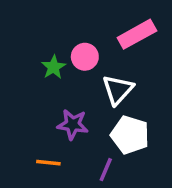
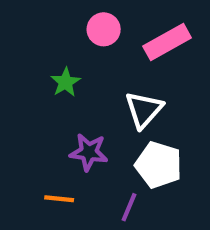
pink circle: (85, 57) -> (104, 29), moved

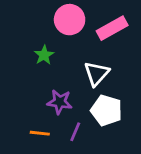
pink circle: (104, 29) -> (70, 20), size x1.4
purple line: (129, 207) -> (75, 132), moved

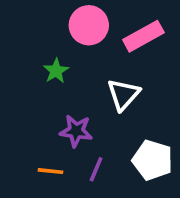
white pentagon: (106, 110) -> (153, 160), moved

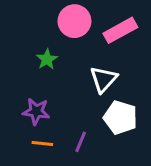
purple star: (76, 131) -> (36, 111), moved
white pentagon: (153, 160) -> (120, 117), moved

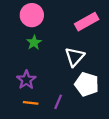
pink circle: (74, 21) -> (32, 15), moved
purple star: (36, 111) -> (26, 80), turned 30

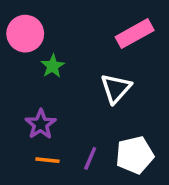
pink circle: (32, 15) -> (25, 34), moved
white pentagon: (87, 84) -> (135, 155), moved, turned -30

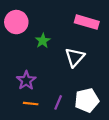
pink rectangle: (135, 34) -> (87, 22), turned 45
green star: (53, 66) -> (43, 41), moved

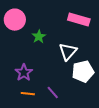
white pentagon: (87, 100) -> (83, 72), moved
purple line: (58, 102) -> (53, 93), turned -64

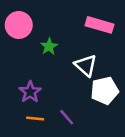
white triangle: (68, 52) -> (86, 65), turned -30

